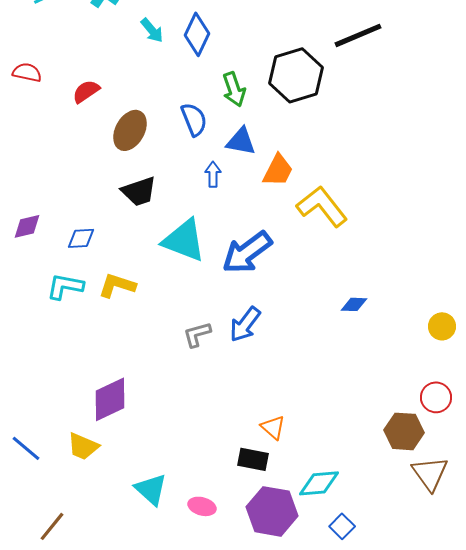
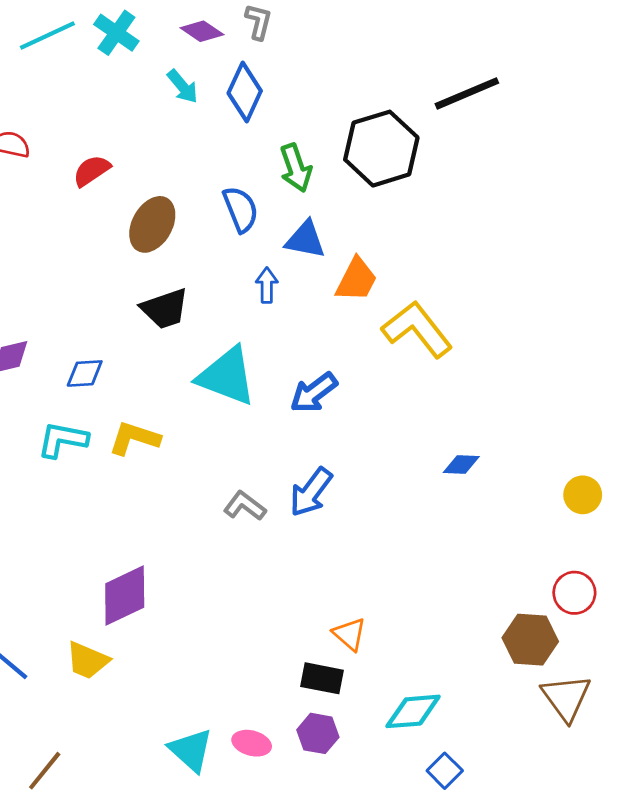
blue arrow: (247, 252) -> (314, 393), size x0.7
gray L-shape: (197, 334) -> (245, 506), turned 52
cyan triangle: (151, 489) -> (191, 750), moved
purple hexagon: (272, 511) -> (318, 733), moved, size x0.6

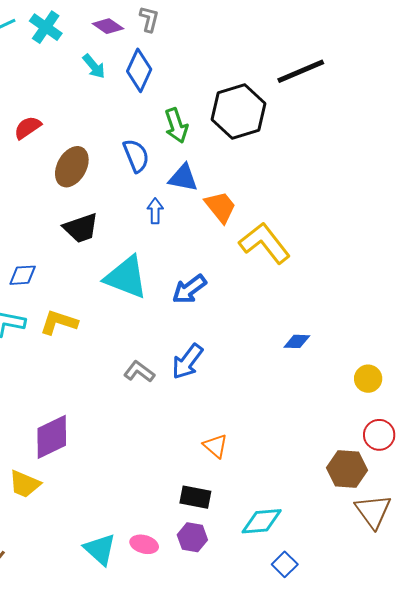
orange trapezoid: (356, 280) -> (220, 207), turned -66
yellow circle: (583, 495) -> (368, 379), moved
orange triangle: (350, 634) -> (215, 446), moved

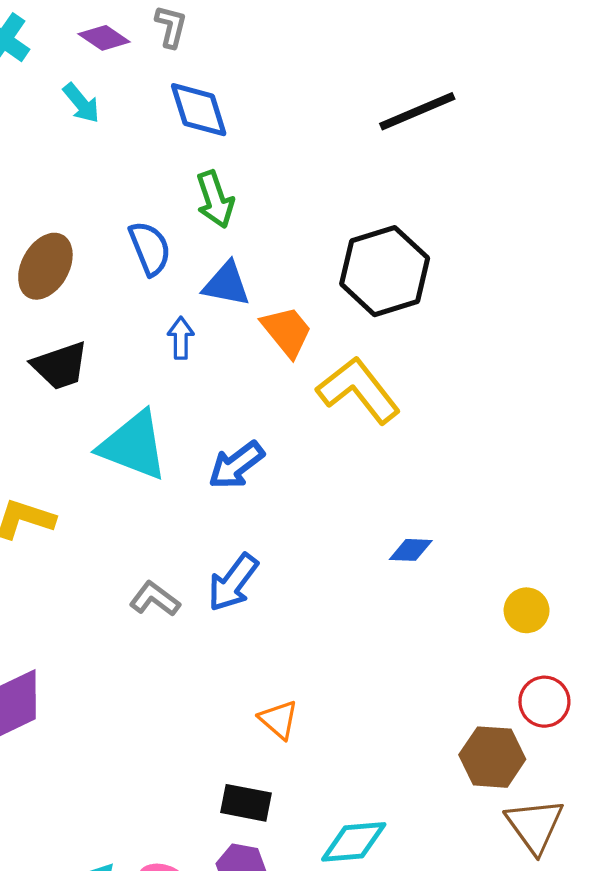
blue diamond: (139, 70) -> (199, 110), moved, turned -42
black hexagon: (239, 111) -> (385, 271), moved

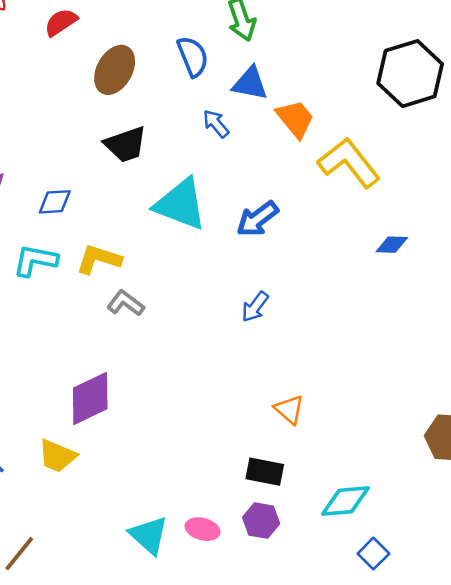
black hexagon: (385, 271) -> (410, 74), moved
blue arrow: (181, 338) -> (216, 124), turned -40
blue diamond: (411, 550) -> (392, 245), moved
blue arrow: (233, 583) -> (255, 307), size x0.7
gray L-shape: (155, 599) -> (126, 303), moved

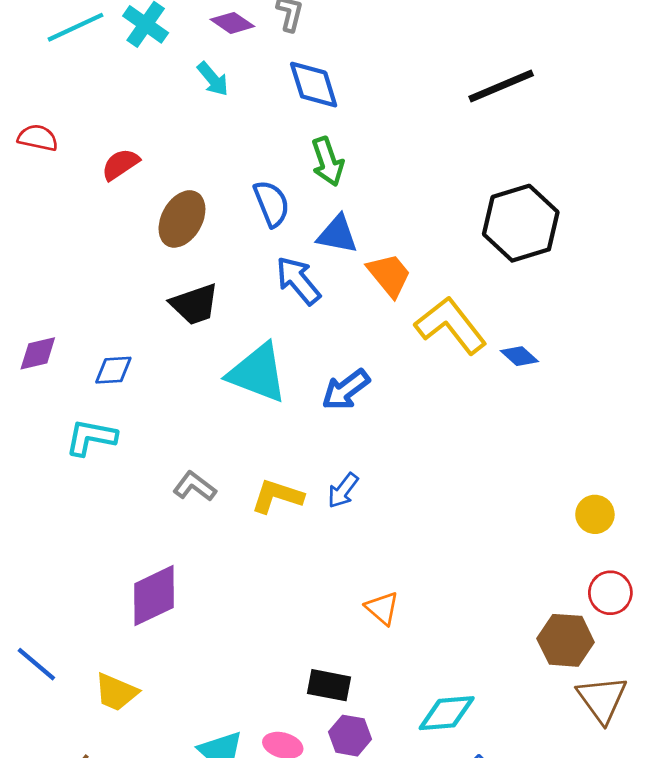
blue arrow: (216, 124) -> (298, 281), size x1.5
blue diamond: (392, 245) -> (519, 356), moved, turned 40
yellow L-shape: (99, 259) -> (277, 496), moved
yellow trapezoid: (57, 456) -> (116, 692), moved
black rectangle: (265, 472) -> (329, 685), moved

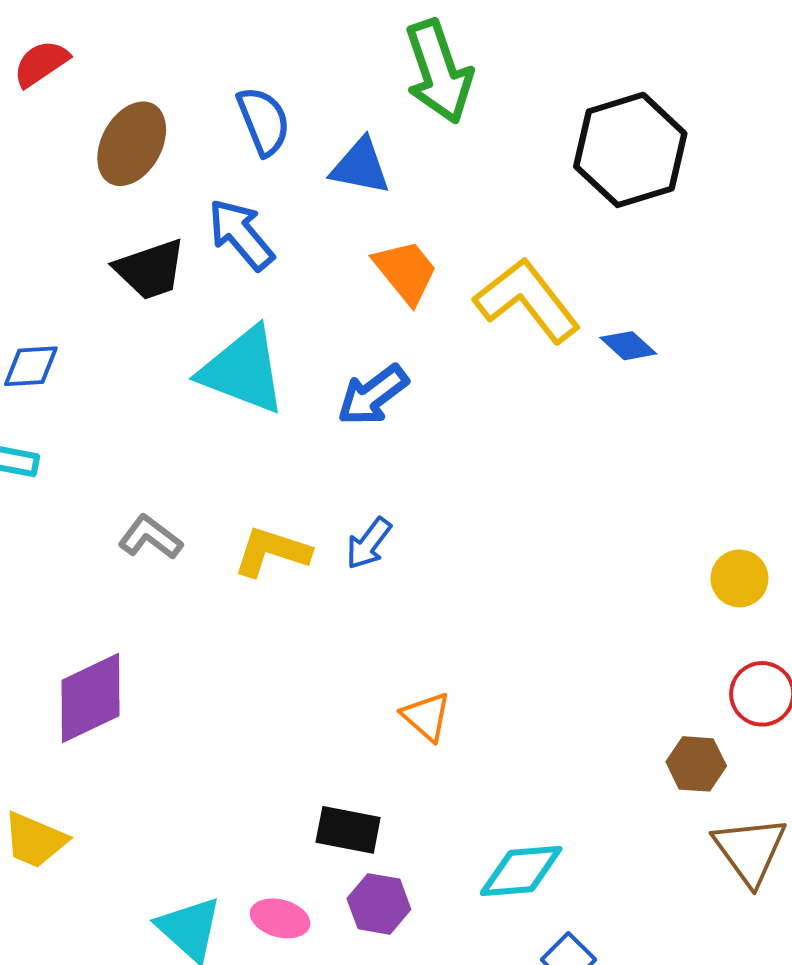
green arrow: (328, 162) -> (439, 72), moved, size x1.4
orange trapezoid: (389, 275) -> (406, 271), moved
blue arrow: (298, 281) -> (241, 234), moved
brown hexagon: (566, 640) -> (696, 764), size x0.7

